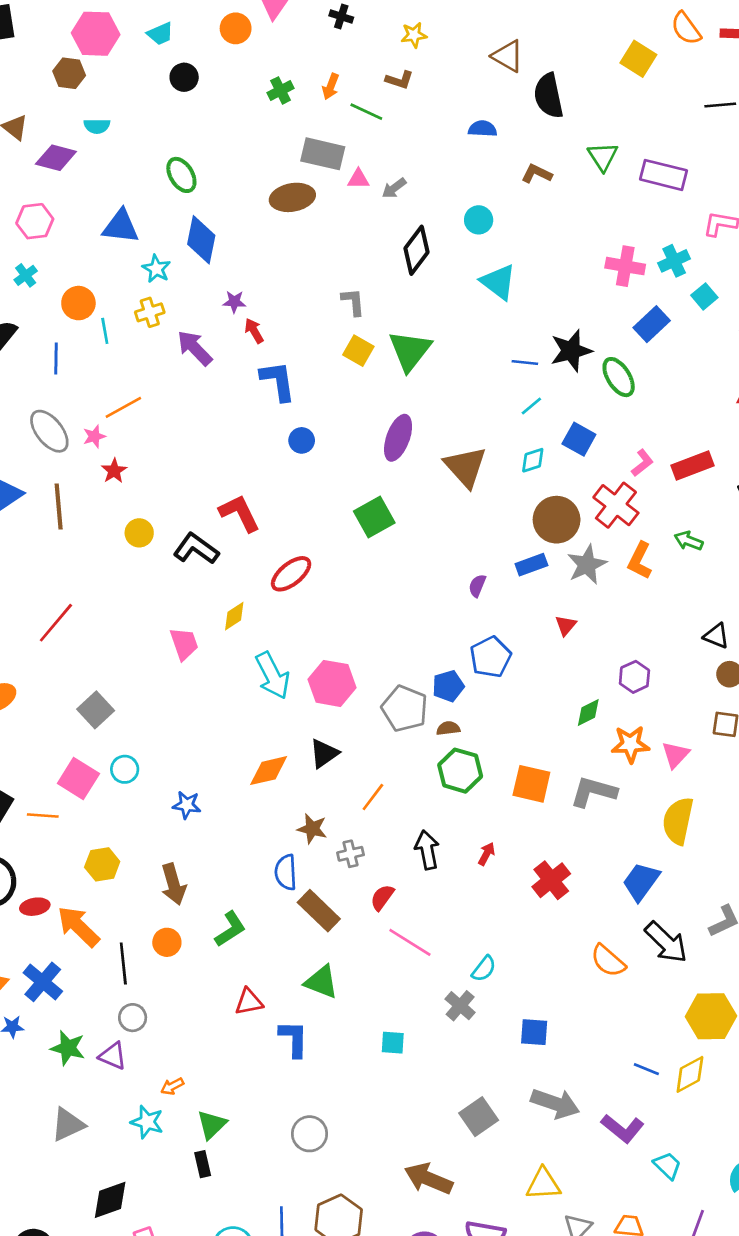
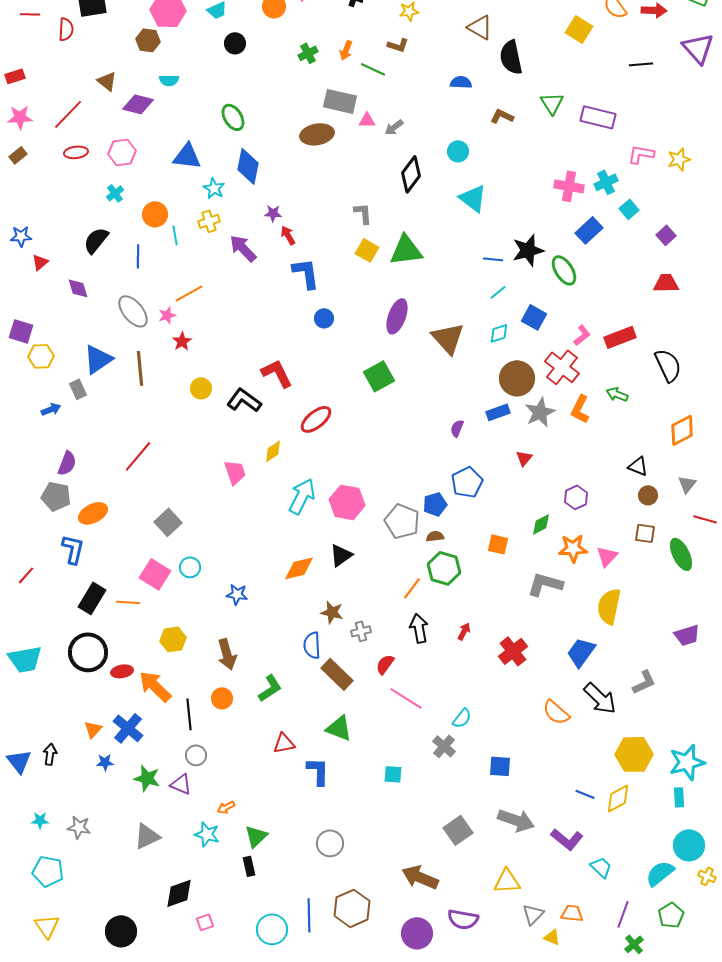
green triangle: (410, 351) -> (406, 250), turned 45
cyan arrow: (273, 676) -> (302, 496), turned -126
orange square: (531, 784) -> (498, 544), moved, size x0.7
orange line: (373, 797) -> (412, 588), moved

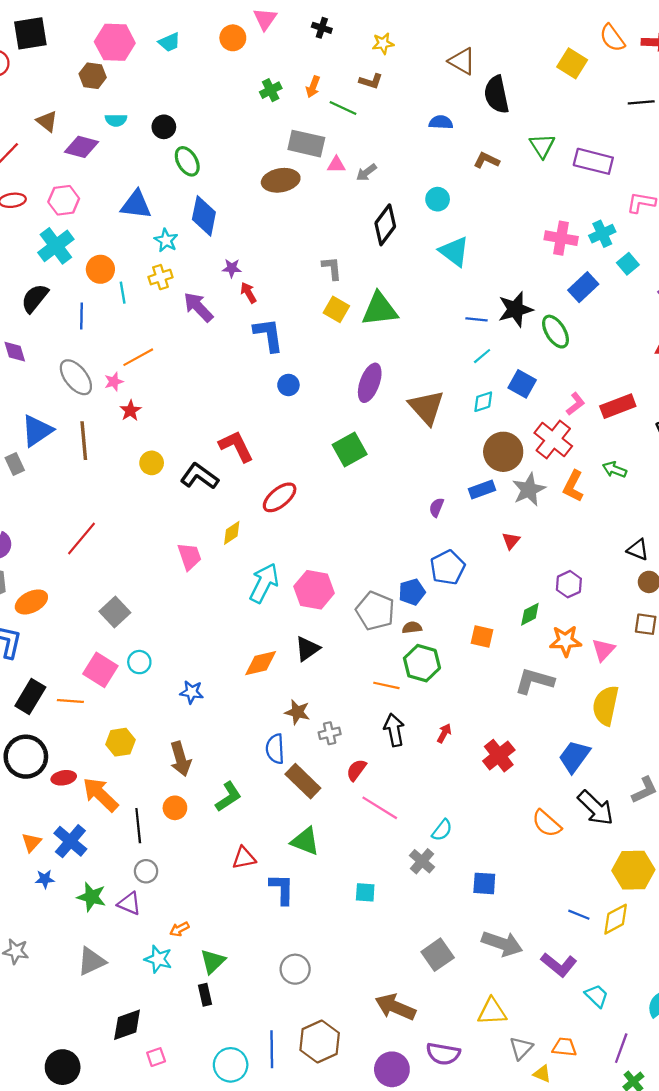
black circle: (235, 43) -> (164, 127), moved
cyan cross: (115, 193) -> (56, 246), size x1.8
orange line: (412, 588) -> (386, 685), turned 65

